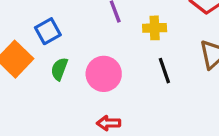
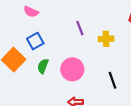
black line: (164, 71) -> (113, 80), moved

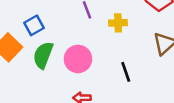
green semicircle: (43, 66) -> (43, 55), size x1.5

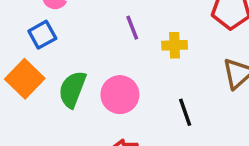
blue square: (34, 25) -> (42, 35), moved

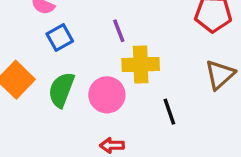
blue square: (42, 35) -> (60, 38), moved
yellow cross: (175, 45) -> (141, 64), moved, size x1.5

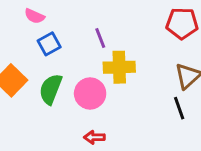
black line: (169, 112) -> (179, 108), moved

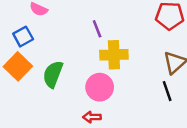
blue square: (49, 44) -> (23, 37), moved
pink circle: (90, 93) -> (100, 87), moved

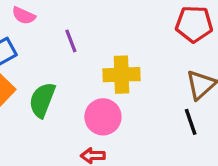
purple line: (97, 29) -> (71, 41), moved

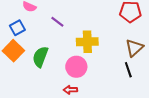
purple line: (71, 41) -> (57, 22), turned -32

